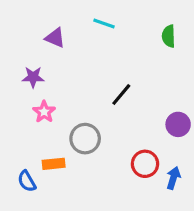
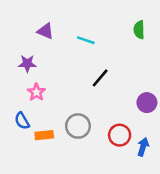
cyan line: (104, 24) -> (86, 40), moved
gray circle: (85, 139) -> (78, 126), moved
blue semicircle: (27, 181) -> (22, 121), moved

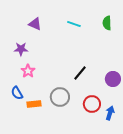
cyan line: (86, 40) -> (74, 24), moved
black line: (100, 78) -> (80, 73), moved

